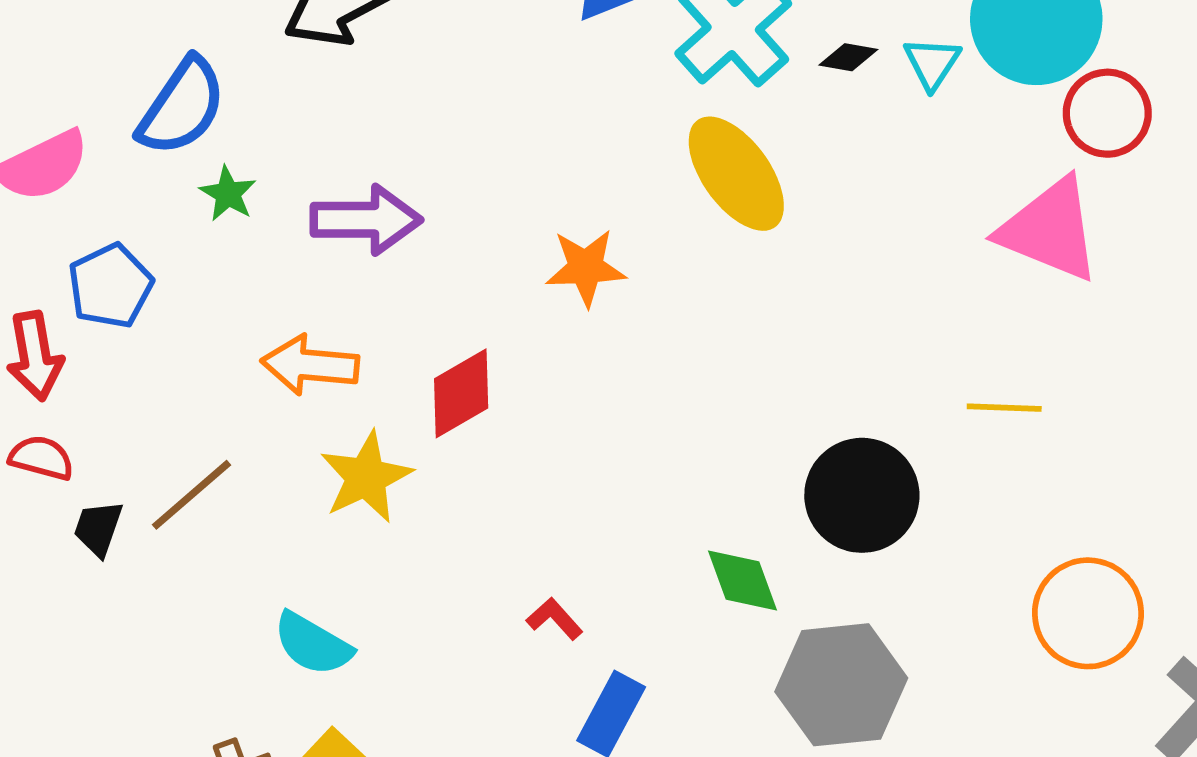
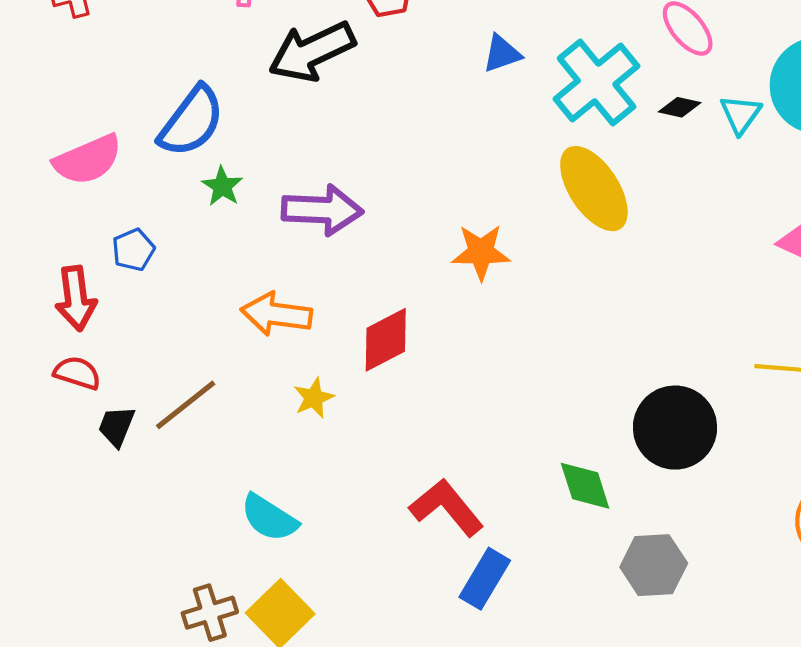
blue pentagon: (110, 286) -> (133, 250), size x0.7
yellow star: (366, 477) -> (314, 398), size x0.6
red L-shape: (555, 619) -> (447, 507), size x1.8
gray hexagon: (841, 685) -> (654, 565), size x0.7

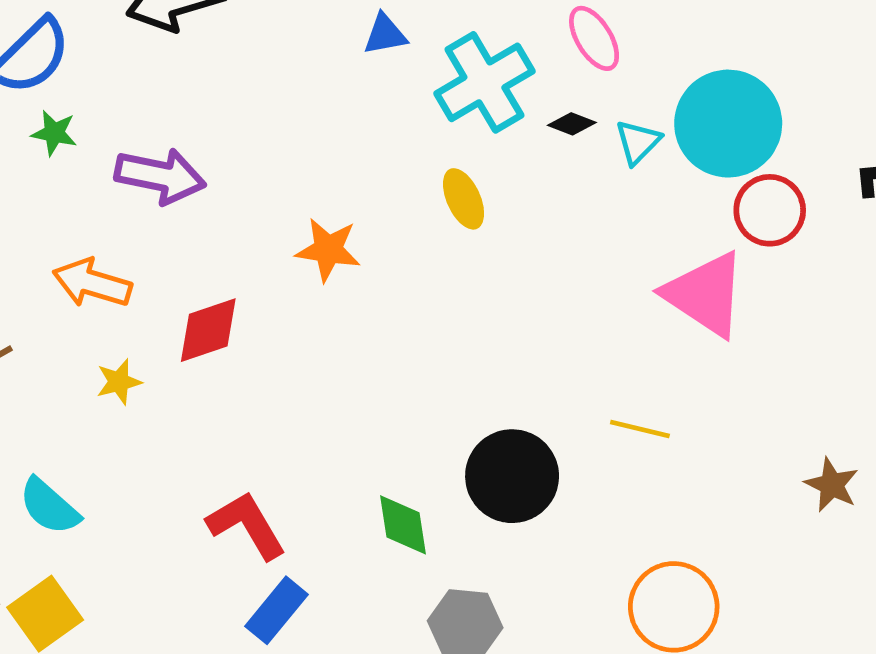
green star: (222, 186) -> (54, 133), turned -30
yellow ellipse: (594, 189) -> (464, 199), size x0.6

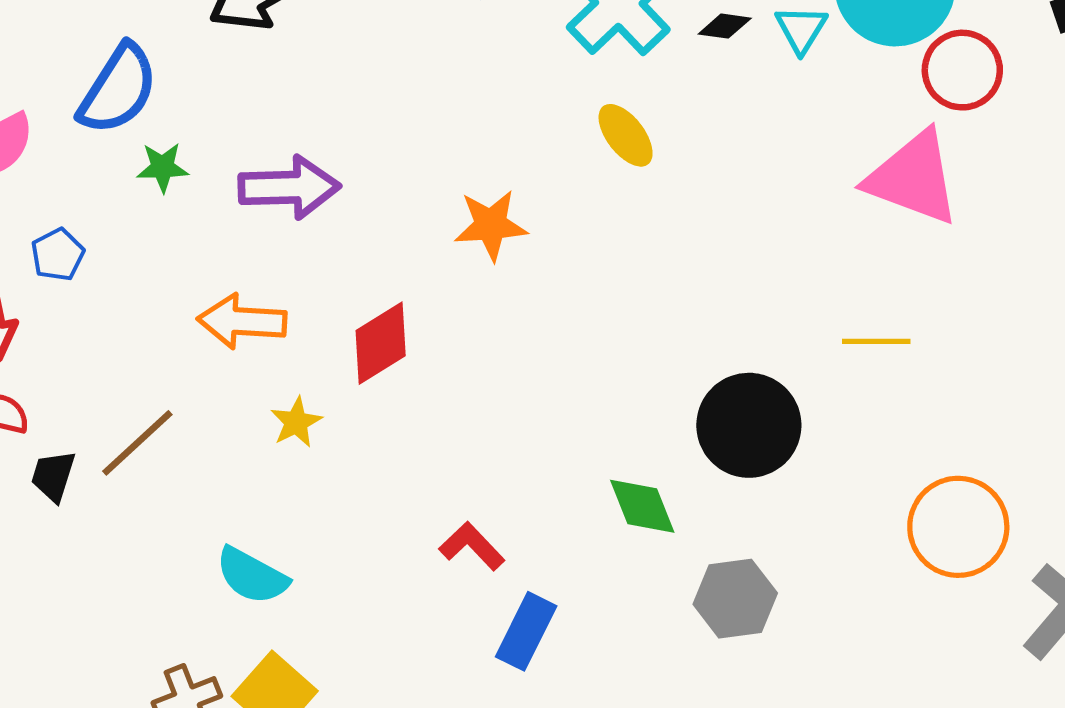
red L-shape: (247, 525) -> (472, 546), size x0.7

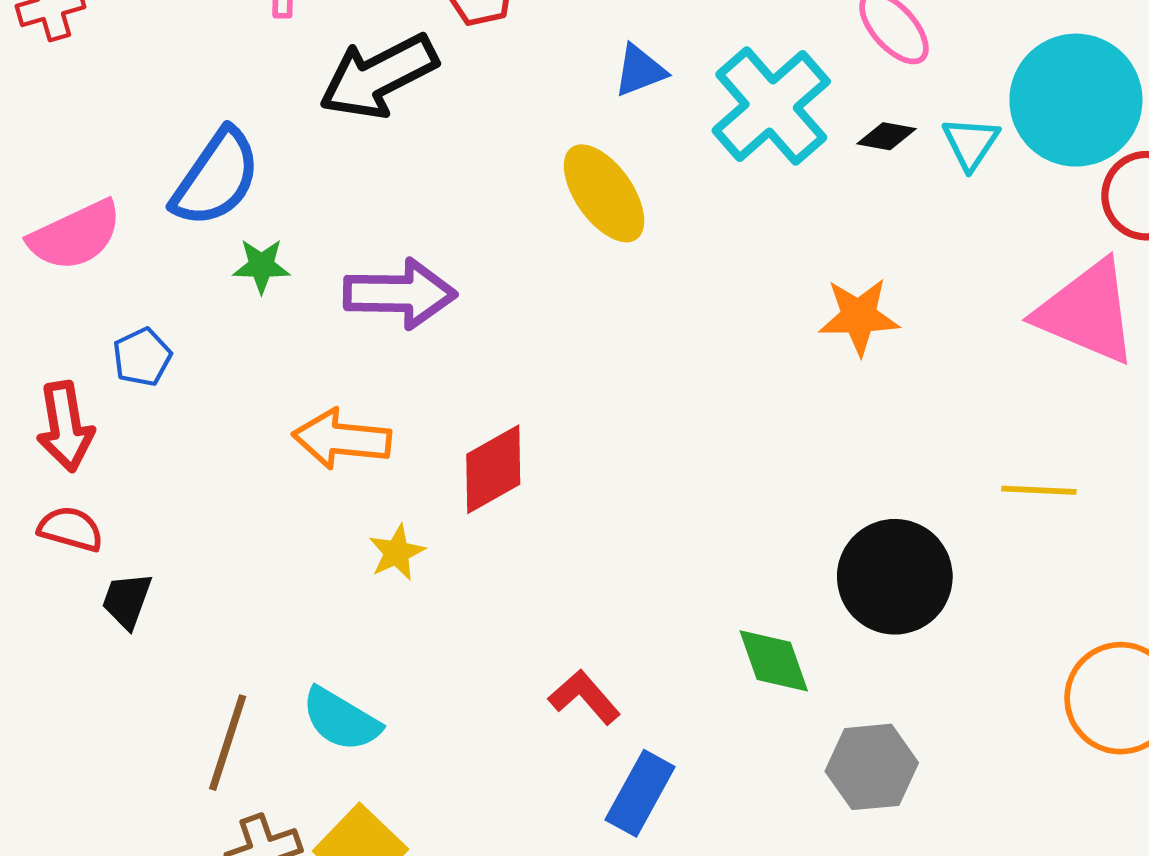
yellow ellipse: (626, 135) -> (604, 193), moved, size x1.4
orange star: (491, 225) -> (859, 317), moved
brown line: (137, 443) -> (228, 743), moved, turned -32

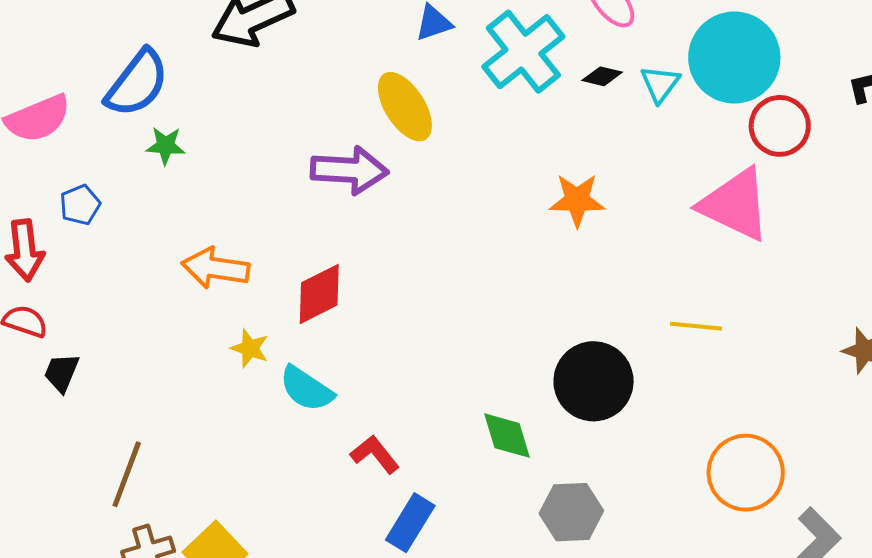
purple arrow: (400, 294) -> (349, 170), moved
yellow star: (397, 553) -> (250, 348), turned -30
cyan semicircle: (341, 719) -> (306, 389), moved

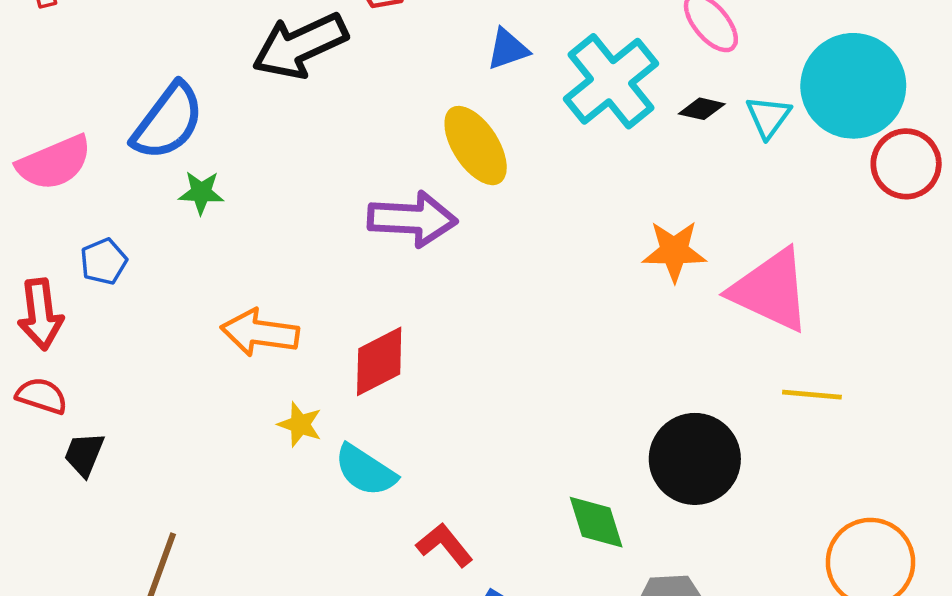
pink triangle: (735, 205) -> (771, 290), moved

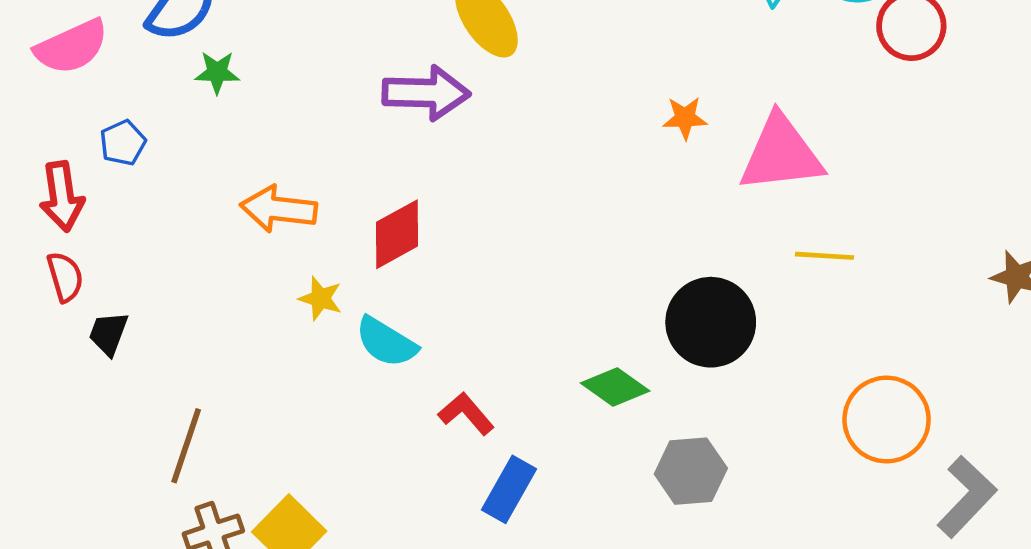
orange star: (674, 251) -> (685, 118), size x0.7
pink triangle: (771, 290) -> (781, 154), turned -30
red semicircle: (42, 396) -> (65, 277), turned 57
green diamond: (596, 522) -> (615, 387), turned -36

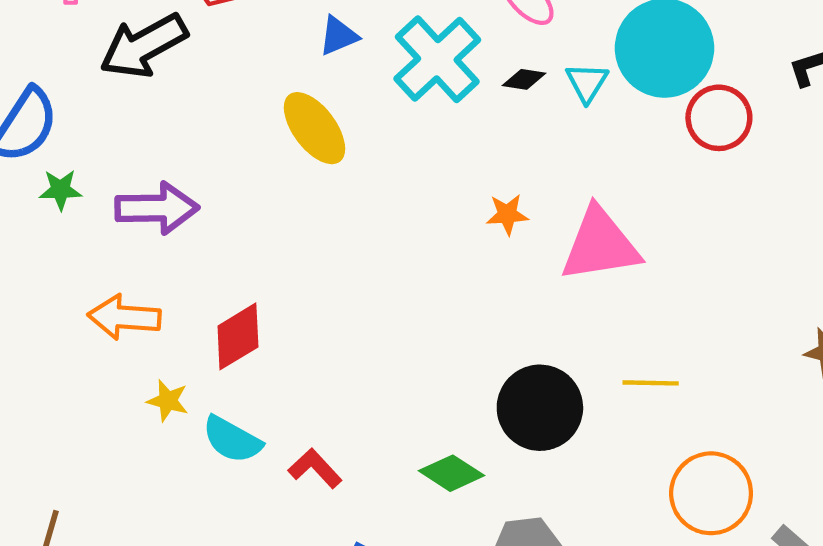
purple arrow: (426, 93) -> (157, 208), moved
yellow line: (825, 256) -> (651, 383), moved
red L-shape: (466, 414) -> (315, 468), moved

